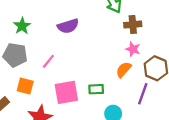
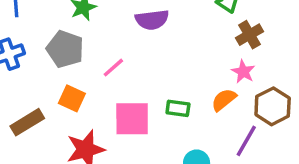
brown cross: (133, 25) -> (250, 35), turned -35
green rectangle: (96, 89) -> (178, 108), moved

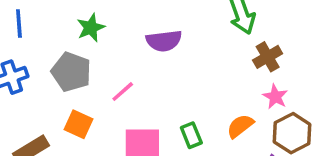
pink star: (243, 72) -> (275, 97), moved
green rectangle: (178, 108) -> (191, 135), turned 60

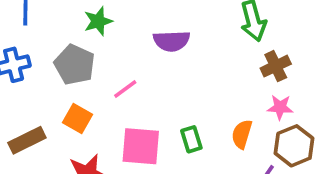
pink star: (275, 97) -> (280, 107), turned -30
orange semicircle: (240, 126) -> (242, 134), turned -40

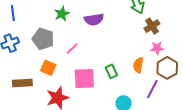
green star: (98, 21) -> (62, 14), moved
brown rectangle: (27, 140) -> (22, 83), turned 30

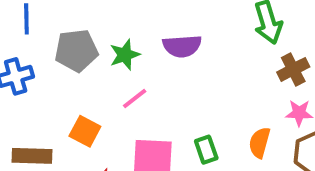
green star: (62, 14) -> (125, 55), moved
gray pentagon: (43, 39) -> (76, 51), moved, turned -30

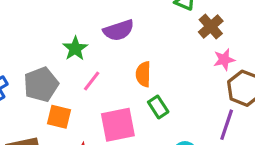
gray pentagon: (76, 51) -> (41, 84), moved
orange semicircle: (259, 143) -> (143, 74), moved

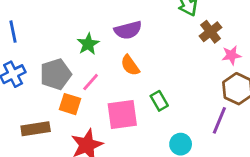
pink star: (224, 60) -> (231, 55), moved
orange semicircle: (143, 74) -> (130, 65), moved, turned -40
pink line: (92, 81) -> (91, 82), moved

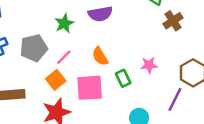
pink star: (231, 55) -> (149, 65), moved
orange semicircle: (130, 65) -> (100, 56), moved
orange square: (70, 104) -> (56, 80), moved, turned 30

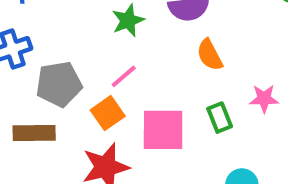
gray pentagon: (34, 48) -> (59, 84), moved
orange semicircle: (100, 56) -> (210, 55), moved

